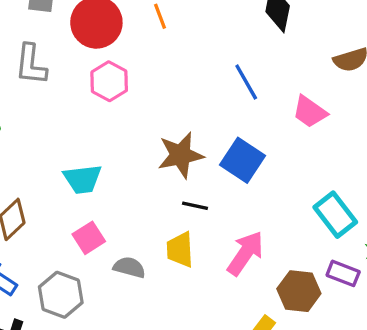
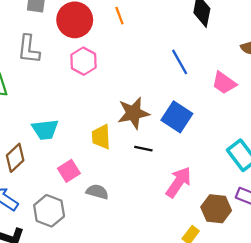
cyan trapezoid: (83, 179) -> (45, 129), moved
yellow trapezoid: (180, 250) -> (101, 137), moved

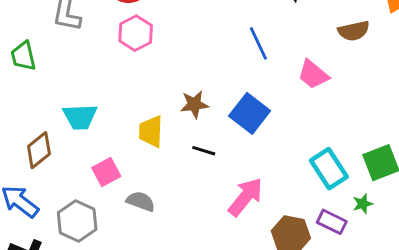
brown star: (133, 113) -> (194, 104), size x0.7

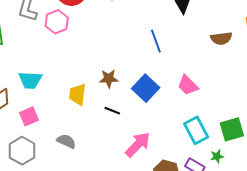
pink hexagon: (136, 33) -> (57, 22), moved
pink trapezoid: (313, 75) -> (188, 85), moved
pink square: (106, 172) -> (29, 116), moved

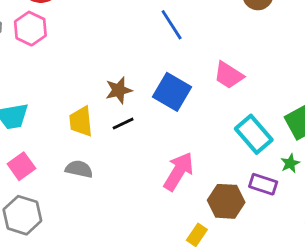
black line: (112, 111) -> (123, 124), moved, turned -35
gray semicircle: (66, 141) -> (79, 169), moved

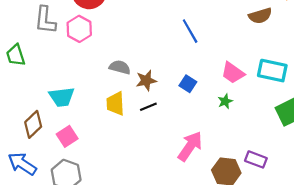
blue square: (172, 92) -> (188, 84), size x0.6
cyan rectangle: (254, 134) -> (272, 71), moved, turned -40
green star: (290, 163) -> (225, 101), moved
gray semicircle: (79, 169) -> (120, 67), moved

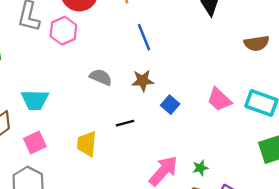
blue line: (190, 31) -> (144, 37), moved
brown star: (146, 80) -> (143, 81), moved
green star: (225, 101) -> (200, 168), moved
yellow trapezoid: (115, 103) -> (87, 144), moved

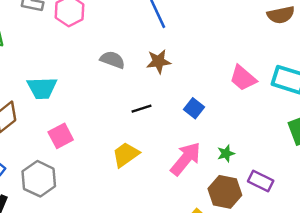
blue square: (170, 105) -> (194, 108), moved
pink square: (35, 142) -> (61, 136), moved
yellow trapezoid: (87, 144) -> (126, 155), moved, turned 52

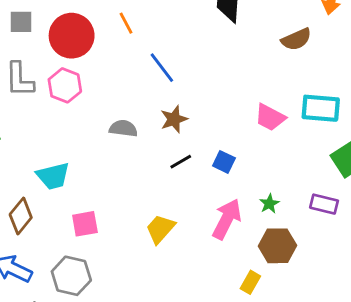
black line: (141, 109) -> (181, 162), moved
pink square: (61, 136) -> (85, 224), turned 30
purple rectangle: (261, 181) -> (324, 204), moved

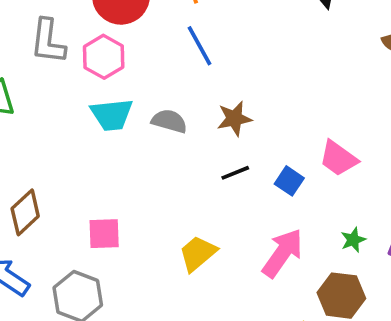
blue line: (162, 68) -> (200, 46), moved
pink trapezoid: (270, 117) -> (338, 158), moved
cyan trapezoid: (53, 176) -> (112, 115), moved
green star: (269, 204) -> (353, 240), moved

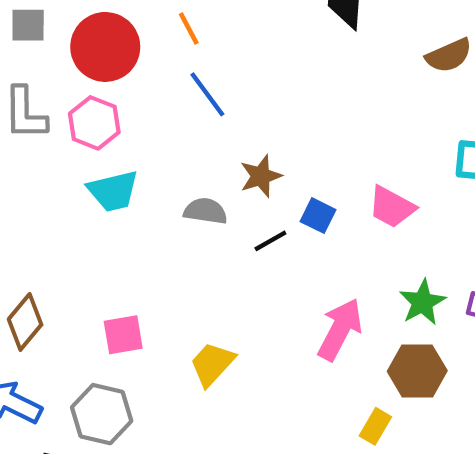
gray semicircle: (169, 121) -> (205, 211), moved
blue square: (289, 181) -> (318, 216), moved
green star: (353, 240) -> (422, 302), size x1.5
yellow trapezoid: (198, 253) -> (212, 364), moved

